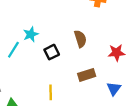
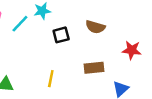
brown semicircle: (80, 39) -> (95, 27), turned 112

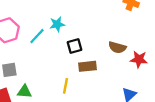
brown semicircle: (95, 27) -> (117, 47), moved
brown rectangle: (94, 68) -> (87, 66), moved

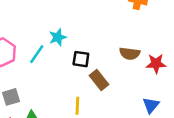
black square: (75, 46) -> (81, 59), turned 32
brown rectangle: (87, 66) -> (99, 80), turned 66

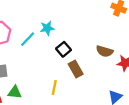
black square: (81, 59) -> (63, 49), turned 32

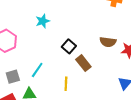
cyan star: (47, 28) -> (43, 21), moved
cyan line: (28, 39) -> (37, 70), moved

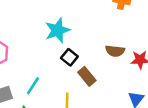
cyan star: (43, 21) -> (57, 30), moved, size x1.5

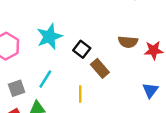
cyan star: (57, 30) -> (49, 37), moved

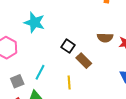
cyan star: (49, 37) -> (34, 22), moved, turned -30

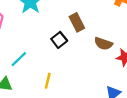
brown rectangle: (84, 61) -> (77, 22), moved

